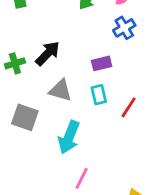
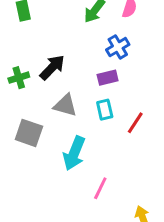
blue cross: (124, 28) -> (118, 47), moved
pink line: (82, 178) -> (100, 188), moved

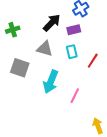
black arrow: (52, 67) -> (52, 23), moved
pink line: (100, 188) -> (75, 96), moved

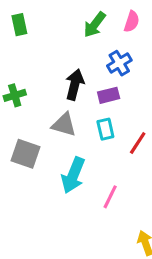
black arrow: (52, 23) -> (75, 85), turned -30

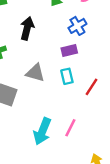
black arrow: (75, 85) -> (27, 28), moved
cyan arrow: (73, 175) -> (42, 131), moved

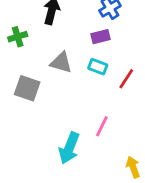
cyan rectangle: (67, 76) -> (98, 67), turned -56
cyan arrow: (42, 131) -> (69, 148), moved

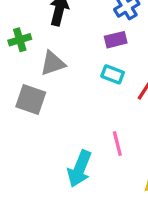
gray triangle: (61, 62) -> (53, 63), moved, turned -35
pink line: (102, 126) -> (117, 144), turned -40

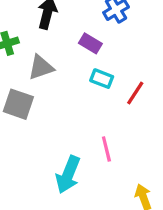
purple rectangle: (116, 40) -> (90, 43), moved, turned 45

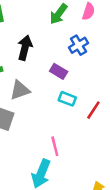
pink line: (106, 149) -> (55, 146), moved

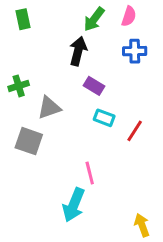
blue cross: (78, 45) -> (135, 51), moved, turned 30
black arrow: (25, 48) -> (78, 51), moved

